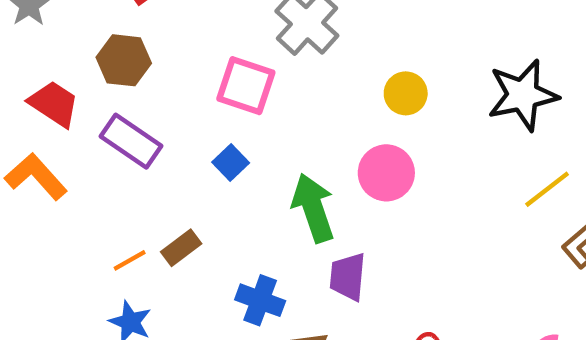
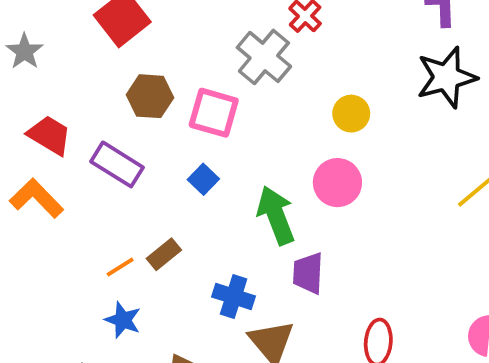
brown hexagon: (124, 60) -> (150, 96), moved
black star: (523, 95) -> (447, 77), moved

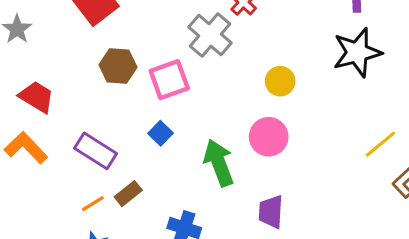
pink square: (214, 113) -> (169, 80), turned -36
purple rectangle: (117, 164) -> (96, 151), moved
purple trapezoid: (308, 273) -> (271, 212), moved

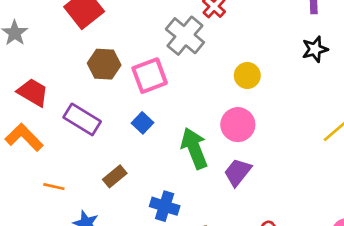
black star: (357, 52) -> (315, 49), size x0.6
purple rectangle: (96, 151) -> (82, 119), moved
orange line: (93, 204) -> (54, 187), moved, turned 45
purple trapezoid: (271, 212) -> (238, 172), moved, turned 36

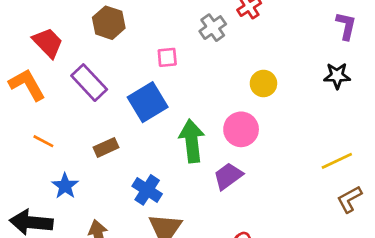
gray cross: (185, 36) -> (213, 28), size x0.7
brown hexagon: (104, 64) -> (109, 23), moved
pink square: (150, 76) -> (167, 57), size x0.6
blue square: (142, 123) -> (148, 102), size x1.8

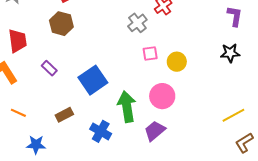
red trapezoid: (48, 43) -> (18, 41), turned 40
pink square: (167, 57) -> (150, 53), moved
purple rectangle: (89, 83) -> (49, 68), size x0.6
blue star: (65, 186) -> (36, 145), turned -30
blue cross: (147, 190) -> (101, 131), moved

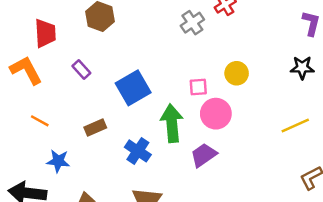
pink square: (150, 53) -> (198, 87), moved
yellow line: (233, 115) -> (295, 126), moved

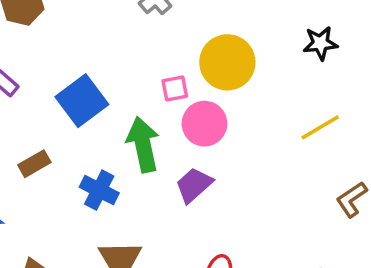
yellow circle: (237, 73) -> (227, 62), size x1.6

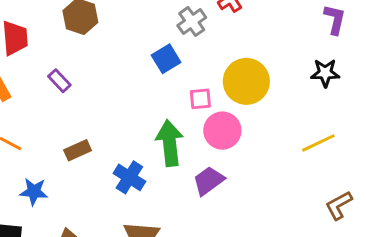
blue square: (82, 101) -> (166, 59), moved, size x0.7

